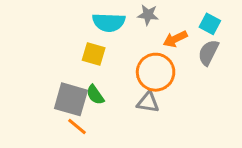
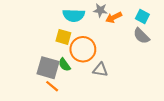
orange arrow: (175, 39) -> (114, 17), moved
gray semicircle: (208, 53) -> (141, 36), turned -72
orange circle: (156, 72) -> (83, 49), moved

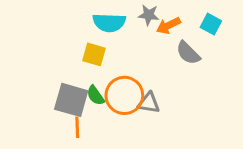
gray semicircle: (141, 36) -> (188, 53), moved
orange circle: (83, 49) -> (124, 95), moved
orange line: (52, 86) -> (77, 127), turned 48

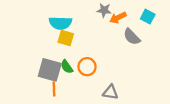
cyan semicircle: (109, 23) -> (60, 23), moved
orange circle: (124, 95) -> (87, 67), size x0.7
gray triangle: (149, 103) -> (110, 92), moved

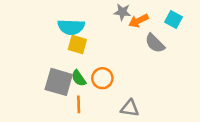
orange line: (54, 89) -> (79, 104), moved

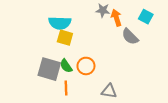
orange arrow: (139, 21) -> (116, 18), turned 98

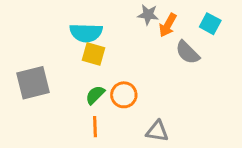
orange arrow: (116, 18) -> (168, 25), turned -133
green semicircle: (66, 66) -> (95, 95), turned 80
gray square: (49, 69) -> (33, 83), moved, turned -30

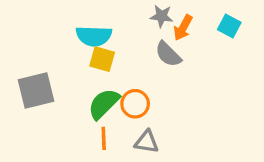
gray semicircle: (187, 52) -> (168, 54), moved
green semicircle: (95, 95) -> (104, 104), size x1.5
gray triangle: (157, 131) -> (147, 142), moved

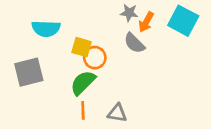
cyan square: (229, 26) -> (183, 21), size x1.6
cyan semicircle: (94, 36) -> (46, 29), moved
orange circle: (135, 104) -> (95, 58), moved

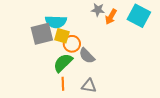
cyan semicircle: (46, 29) -> (56, 22), moved
gray semicircle: (134, 43) -> (87, 56), moved
gray square: (29, 72) -> (42, 34), moved

